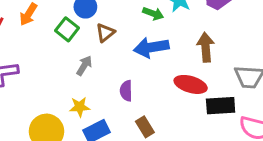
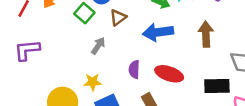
red ellipse: (191, 84) -> (169, 74), moved

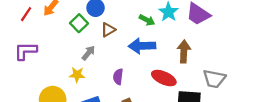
red ellipse: (169, 74) -> (164, 78), moved
yellow star: (93, 82) -> (77, 75), moved

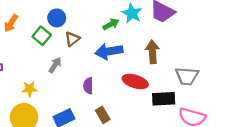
green arrow: (147, 20) -> (111, 24), turned -49
yellow star: (77, 75) -> (29, 89), moved

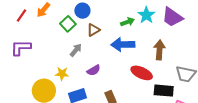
purple semicircle: (88, 86) -> (94, 70), moved, turned -128
yellow star: (29, 89) -> (62, 74), moved

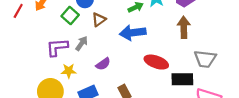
purple L-shape: (21, 48) -> (57, 47), moved
brown arrow: (159, 50) -> (184, 27), moved

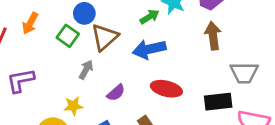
brown triangle: (99, 20) -> (105, 37), size x1.5
purple L-shape: (57, 47) -> (21, 80), moved
red ellipse: (156, 62) -> (166, 89), moved

